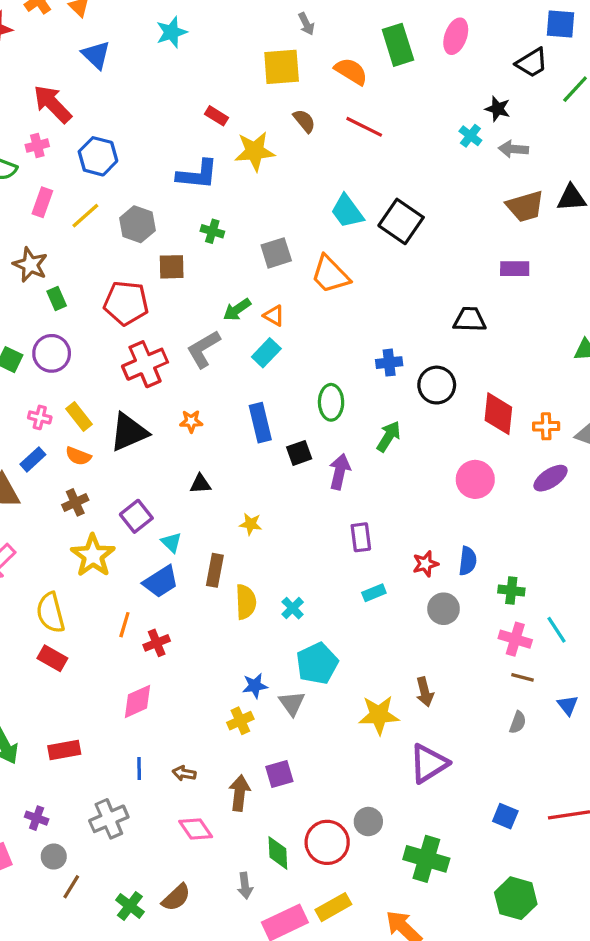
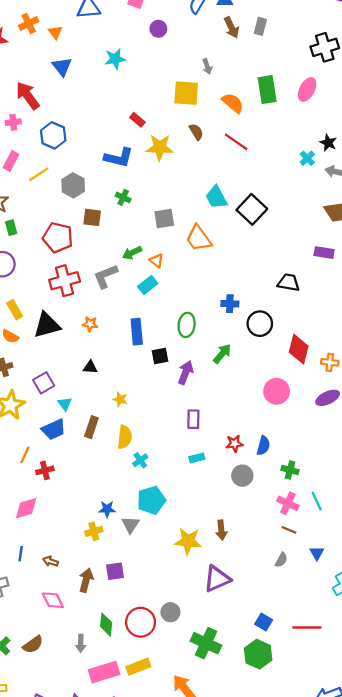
yellow semicircle: (246, 602) -> (125, 437), moved
green hexagon: (516, 898) -> (258, 654), moved

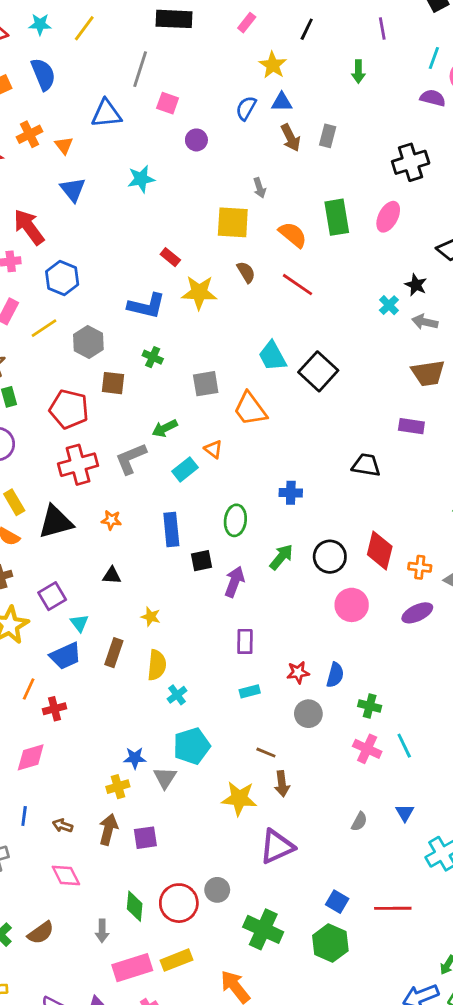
orange triangle: (157, 261) -> (213, 449), moved
black circle: (260, 324) -> (330, 557), moved
brown line: (289, 530) -> (266, 753), moved
brown arrow: (86, 580) -> (108, 829), moved

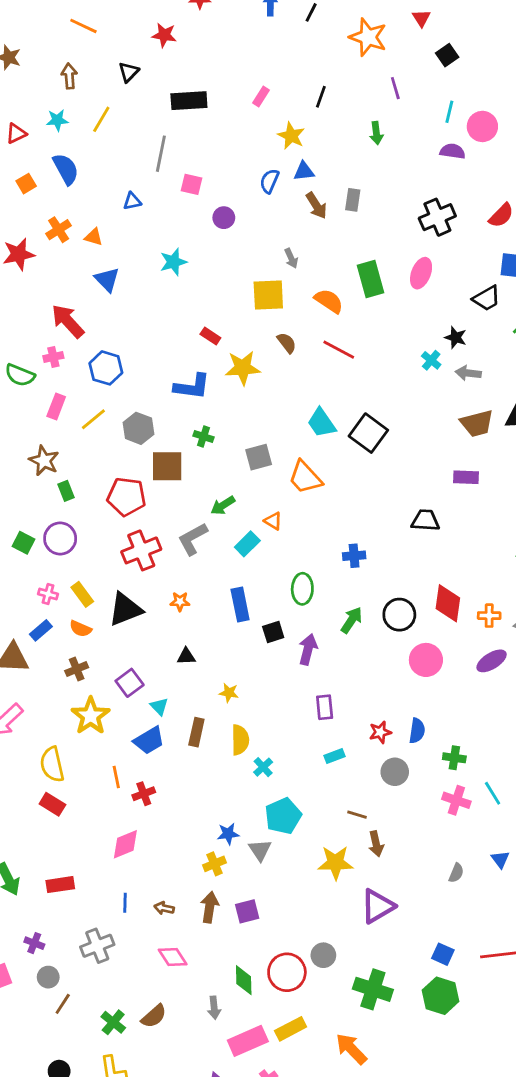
blue triangle: (106, 114) -> (132, 201), size x0.6
orange triangle: (64, 145) -> (94, 237), turned -30
brown square: (113, 383) -> (167, 466), size x1.4
orange line: (29, 689) -> (116, 777), turned -30

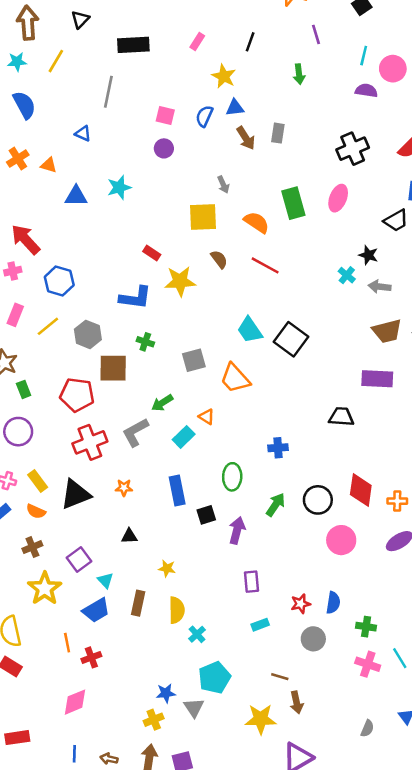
brown arrow: (69, 76) -> (28, 23), size x1.5
pink square: (191, 184) -> (165, 116), moved
blue triangle: (132, 201) -> (83, 134), turned 36
blue triangle: (107, 280) -> (76, 196), moved, turned -45
purple rectangle: (466, 477) -> (377, 379), size x1.4

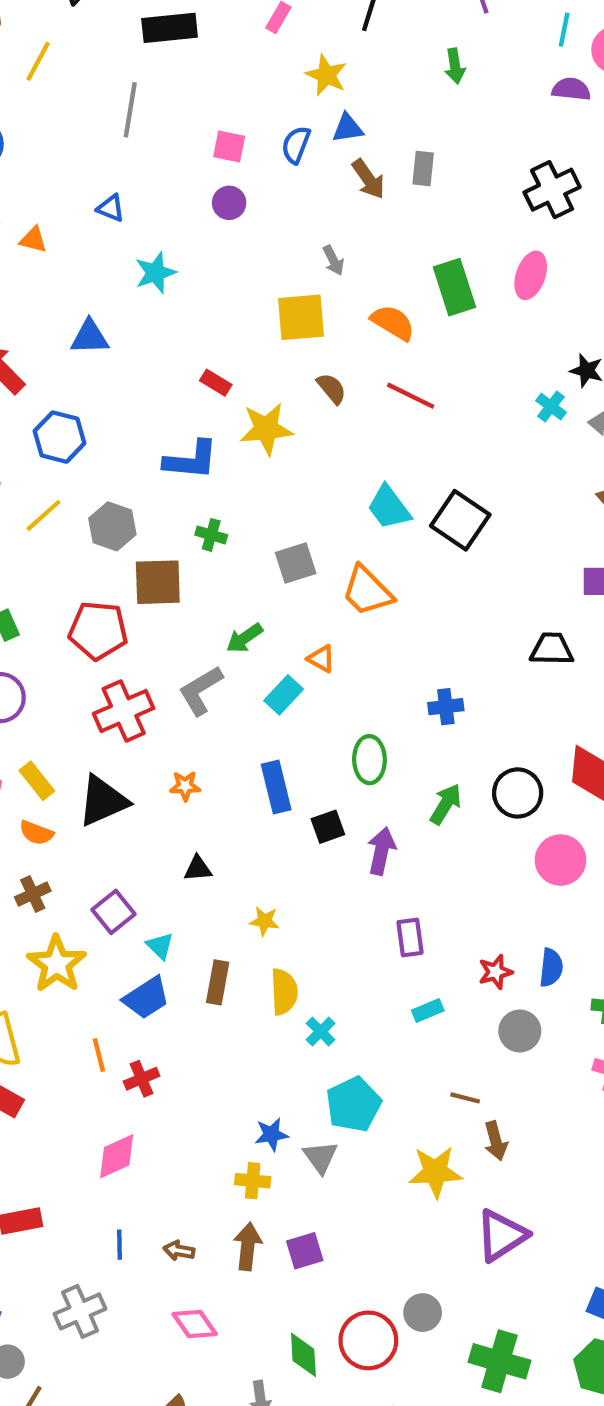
blue triangle: (83, 134) -> (111, 208), moved
blue triangle: (76, 196) -> (90, 337), moved
yellow cross: (154, 720) -> (253, 1181), turned 30

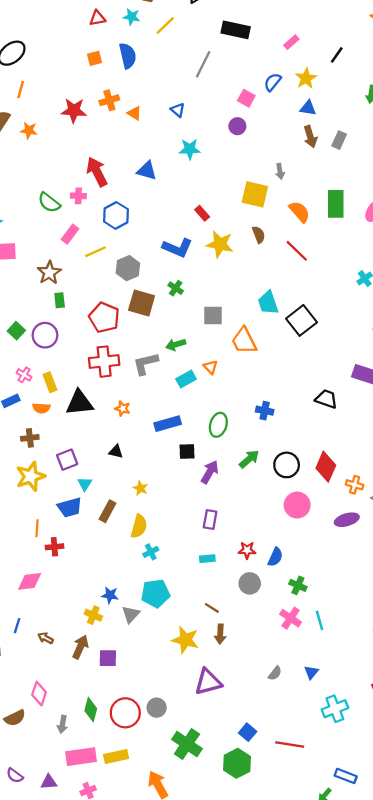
blue semicircle: (296, 145) -> (273, 82), moved
blue rectangle: (276, 787) -> (168, 424), turned 70
orange semicircle: (36, 833) -> (41, 408), turned -36
pink diamond: (195, 1324) -> (39, 694), moved, turned 35

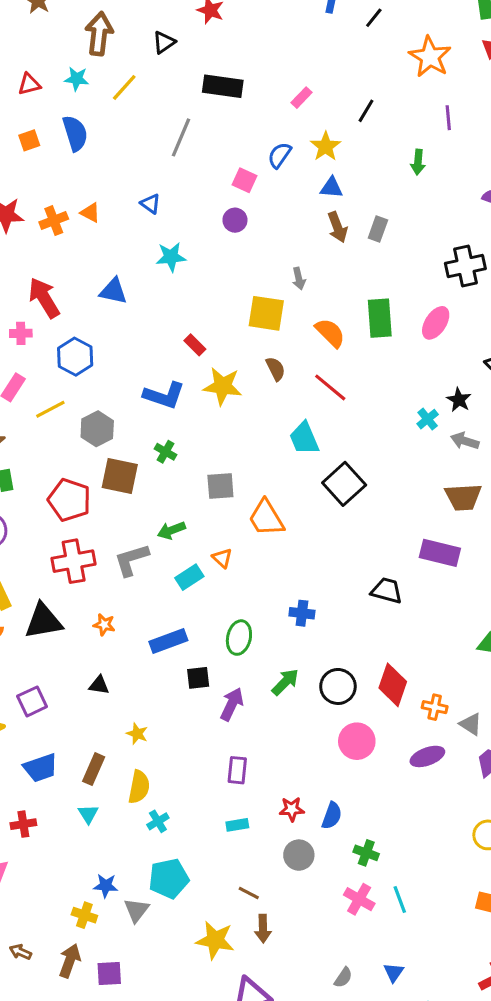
orange cross: (109, 100) -> (54, 221), moved
cyan trapezoid: (268, 303) -> (304, 438), moved
cyan triangle: (85, 484) -> (88, 814), moved

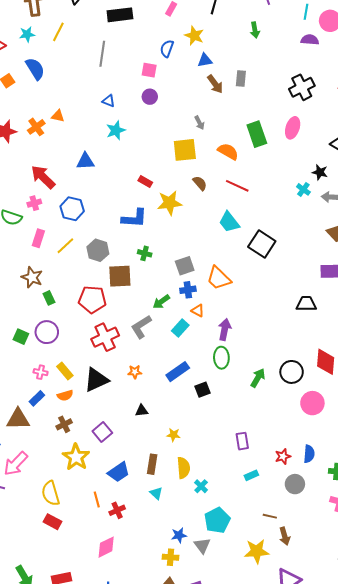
blue triangle: (150, 204) -> (108, 101), moved
blue cross: (302, 613) -> (188, 290), moved
purple arrow: (232, 704) -> (225, 329), moved

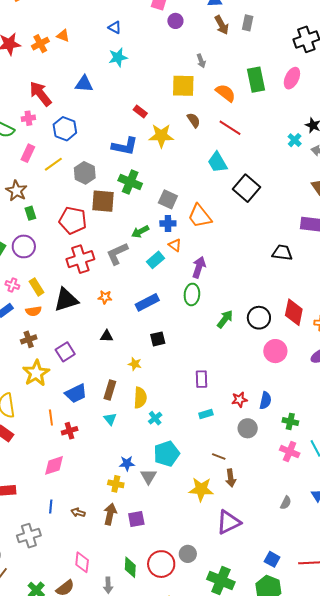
purple circle: (150, 97) -> (175, 21), moved
green cross: (145, 253) -> (130, 182), size x1.6
gray square: (185, 266) -> (168, 199), turned 36
black square: (202, 390) -> (158, 339), moved

